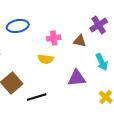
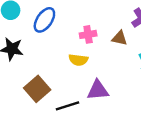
blue ellipse: (18, 26) -> (44, 20), turned -45
purple triangle: (77, 78) -> (98, 90), moved

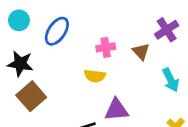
brown triangle: (120, 38) -> (141, 51), turned 35
brown square: (37, 89) -> (31, 96), moved

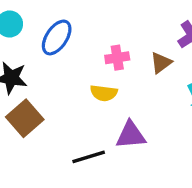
brown triangle: (141, 51) -> (161, 63), turned 36

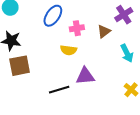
blue ellipse: (57, 37) -> (53, 16), moved
brown square: (25, 118) -> (20, 66), turned 30

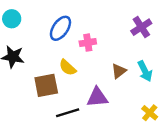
brown triangle: (104, 31) -> (119, 71), moved
yellow semicircle: (69, 50) -> (68, 68), moved, turned 35
brown square: (20, 66) -> (46, 85), moved

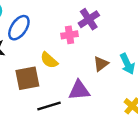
purple cross: (141, 27) -> (89, 19), moved
blue ellipse: (60, 28) -> (19, 28), moved

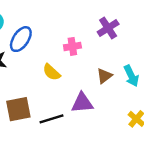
purple cross: (89, 19) -> (108, 28), moved
brown square: (27, 78) -> (18, 109), moved

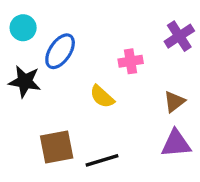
purple triangle: (82, 103) -> (176, 144), moved

